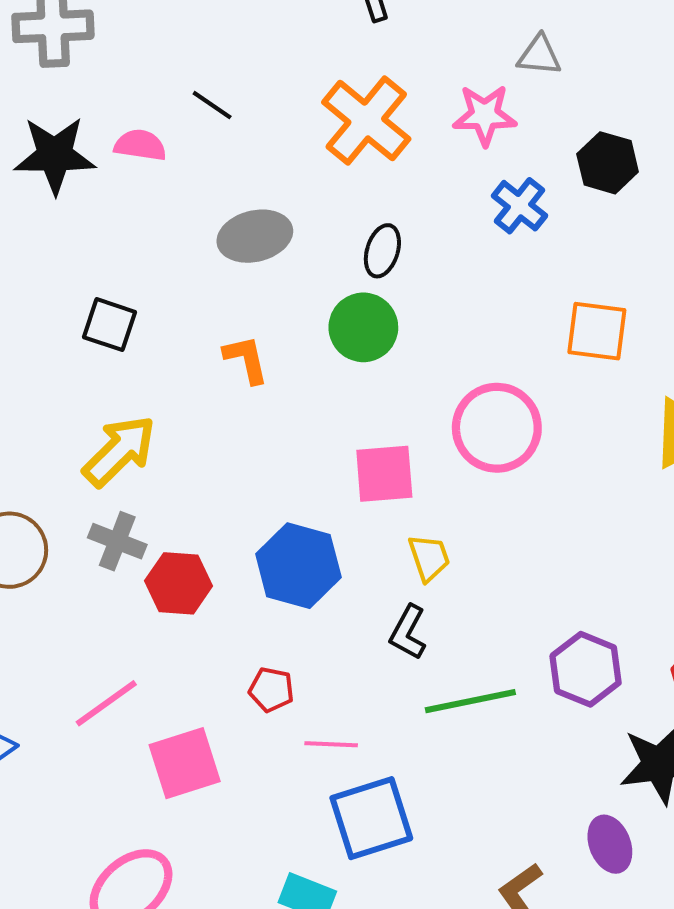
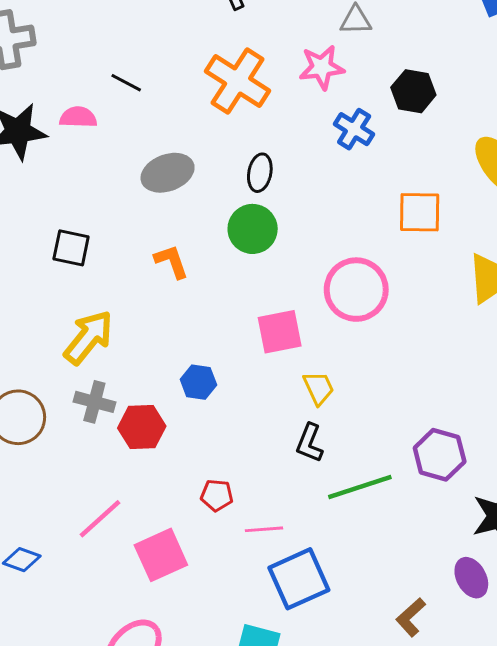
blue hexagon: (298, 566) -> (198, 382), moved, size x0.6

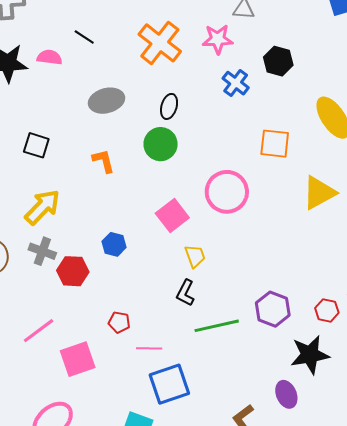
pink square: (280, 332) -> (172, 215), turned -32

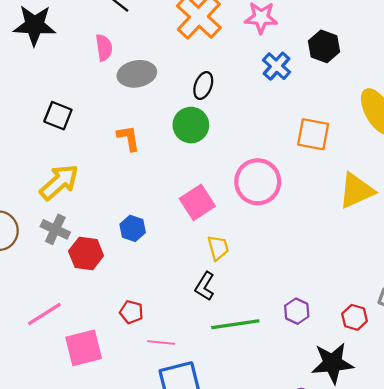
pink semicircle: (50, 57) -> (104, 48), moved, turned 70
purple hexagon: (273, 309) -> (297, 311), size x0.7

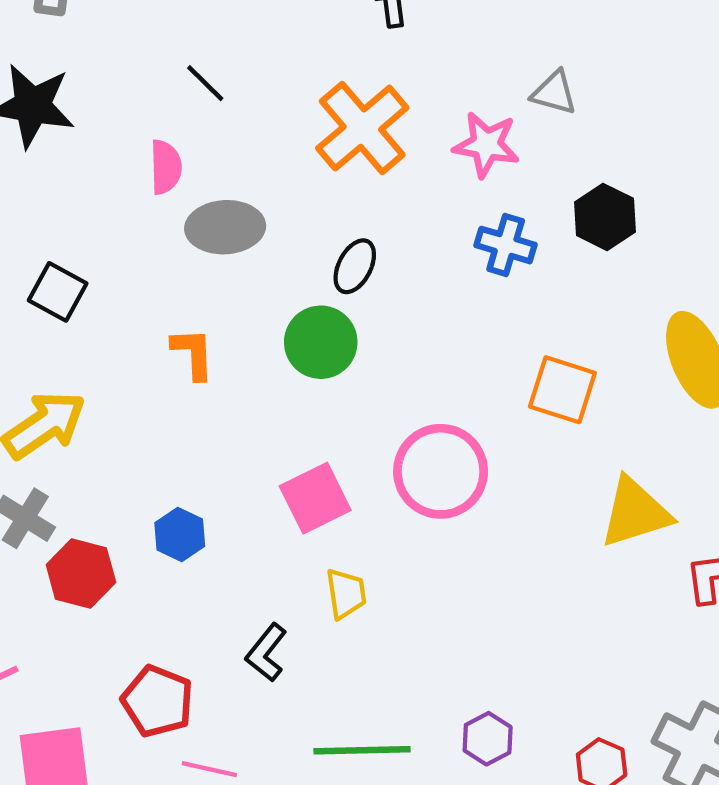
blue cross: (277, 66) -> (506, 245), turned -32
black L-shape: (205, 286) -> (266, 653), moved
red pentagon: (131, 312) -> (158, 701), size x1.5

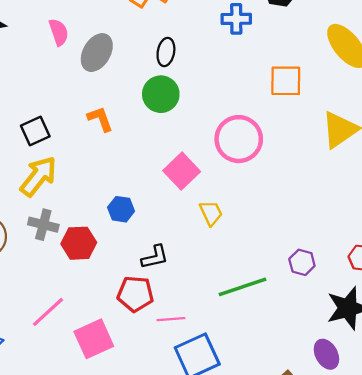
gray ellipse: (225, 227) -> (97, 53), turned -39
black square: (58, 292) -> (35, 131), moved, turned -36
black L-shape: (266, 653) -> (155, 257), moved, turned -124

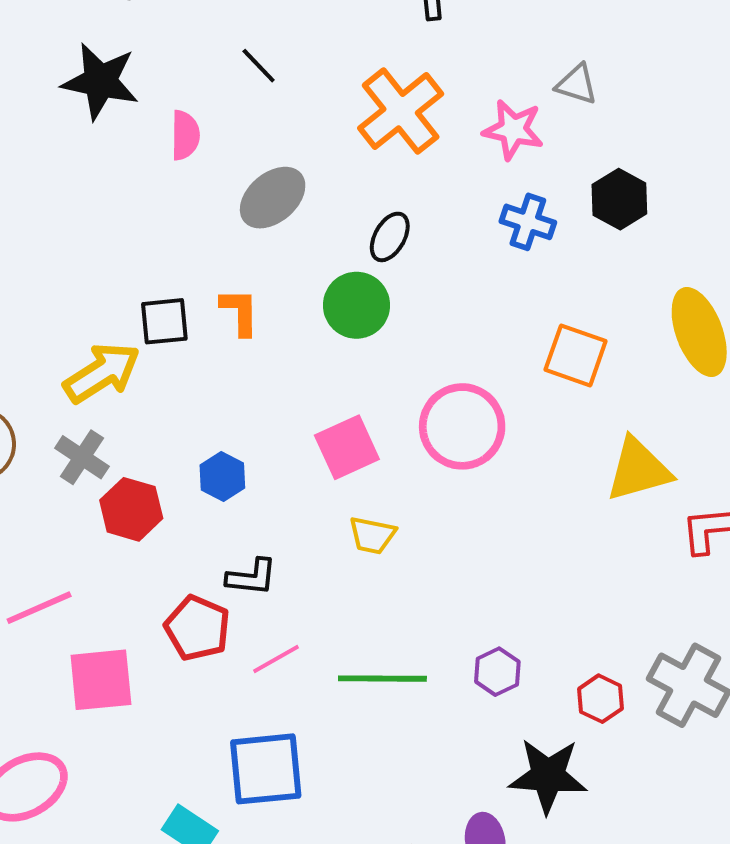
pink semicircle: (59, 32) -> (185, 135), moved
black square: (35, 131) -> (164, 321), moved
yellow trapezoid: (211, 213) -> (372, 535), turned 108
pink line: (171, 319) -> (276, 659), moved, turned -44

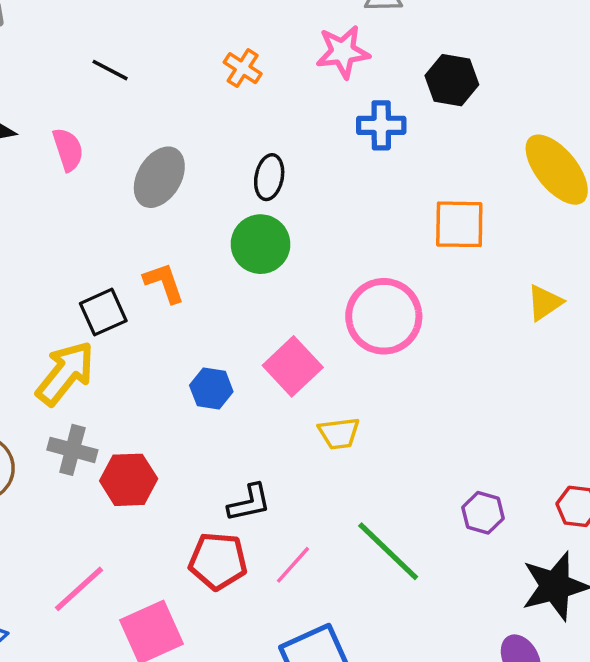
orange cross: (401, 111) -> (243, 68), size x0.5
yellow triangle: (638, 470) -> (545, 303), size x0.6
blue hexagon: (222, 477) -> (211, 389), moved
green line: (382, 679) -> (388, 551), turned 62

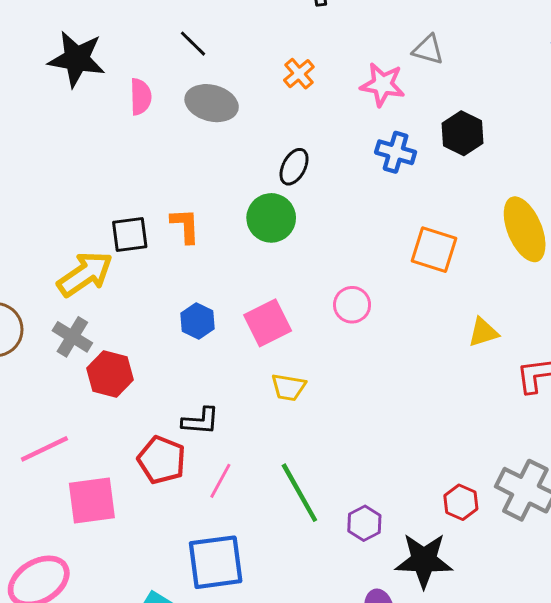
gray ellipse: (159, 177) -> (212, 103), moved, turned 57
pink circle: (384, 316) -> (352, 305), size x0.6
purple hexagon: (483, 513) -> (364, 523), moved
pink line: (293, 565) -> (220, 481), turned -30

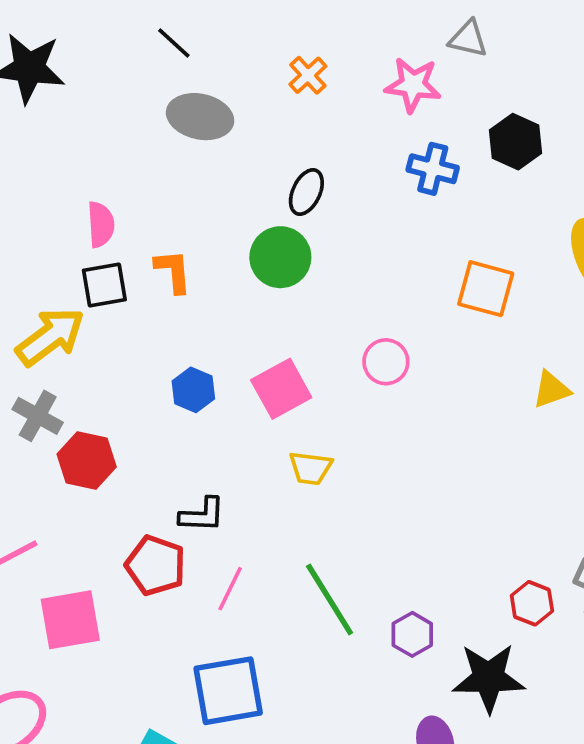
pink semicircle: (141, 97) -> (101, 224), moved

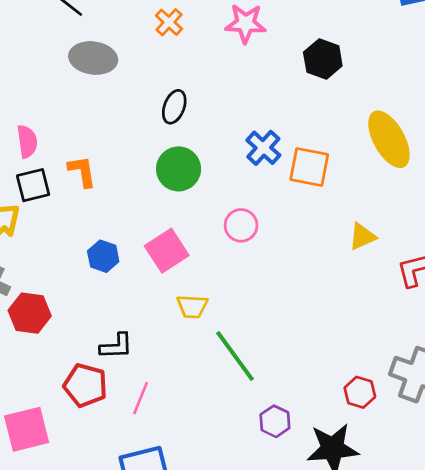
blue cross: (433, 169) -> (263, 148), moved, turned 32
green circle: (280, 257) -> (179, 169), moved
green line: (330, 600) -> (235, 356), moved

